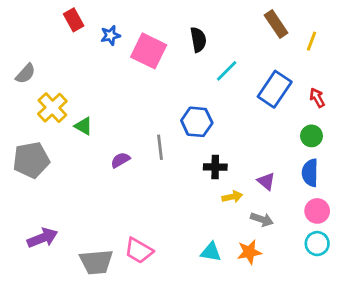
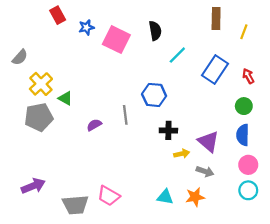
brown rectangle: (276, 24) -> (216, 18), turned 35
gray pentagon: (31, 160) -> (39, 117), moved
purple triangle: (266, 181) -> (208, 142), size x1.5

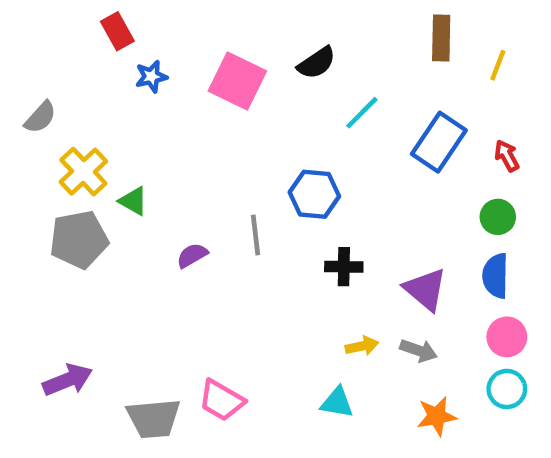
blue star: (86, 27) -> (151, 76), moved
black semicircle: (155, 31) -> (317, 63), turned 66
yellow arrow: (182, 154) -> (362, 346), moved
orange star: (195, 197) -> (437, 416), moved

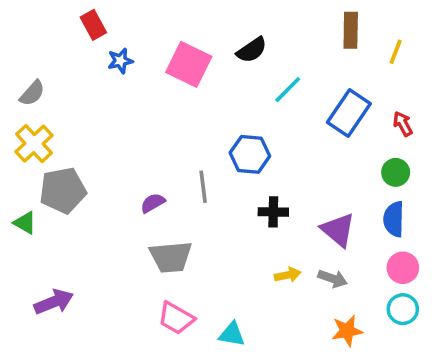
yellow cross: (83, 172) -> (34, 144), moved
green triangle: (133, 201) -> (25, 223), moved
cyan triangle: (337, 403) -> (232, 334), moved
gray trapezoid: (154, 418) -> (171, 257), moved

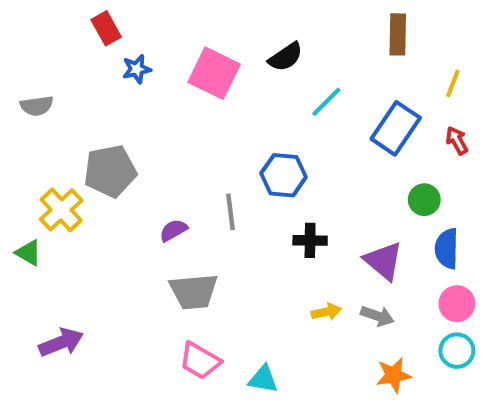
yellow line: (396, 52) -> (453, 83), moved
gray semicircle: (32, 93) -> (37, 106), turned 40
yellow cross: (34, 144) -> (61, 210), moved
green circle: (396, 172) -> (424, 200), moved
gray pentagon: (63, 190) -> (110, 171), moved

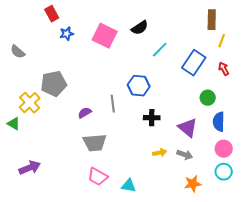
brown rectangle: (398, 34) -> (212, 20), moved
gray semicircle: (37, 106) -> (18, 52), turned 49

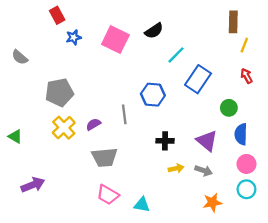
blue rectangle: (194, 63) -> (198, 79), moved
yellow cross: (30, 103) -> (64, 128), moved
black cross: (152, 118) -> (165, 141), moved

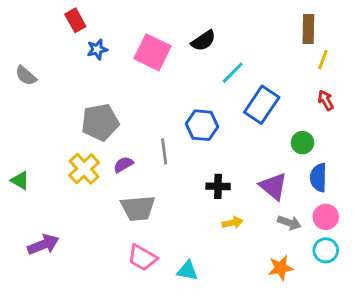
gray pentagon: (59, 92) -> (100, 122), moved
gray arrow: (204, 171) -> (289, 223), moved

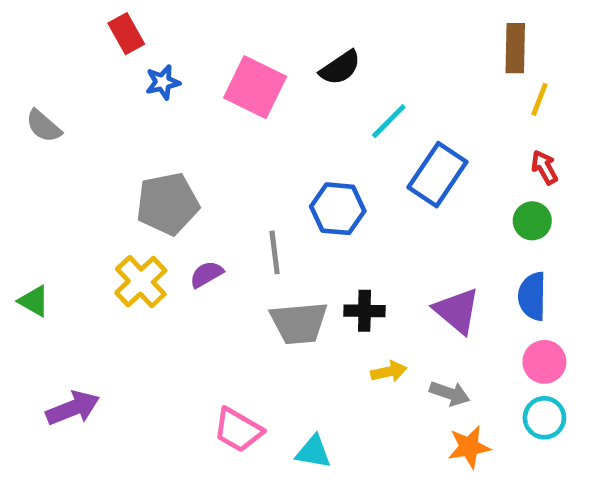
green circle: (302, 143) -> (532, 221), moved
gray trapezoid: (138, 208) -> (299, 323), moved
gray arrow: (289, 223) -> (450, 393), moved

